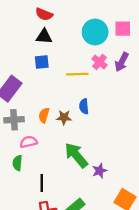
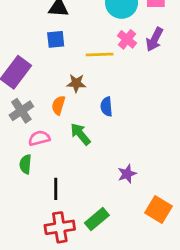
blue semicircle: (84, 106) -> (106, 107), moved
brown star: (64, 117) -> (76, 83), moved
gray cross: (14, 120) -> (21, 111), turned -30
green arrow: (76, 155) -> (80, 134), moved, size x0.7

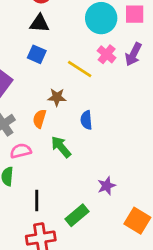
blue square: (56, 39) -> (37, 54), turned 30
yellow line: (100, 54) -> (80, 69), turned 35
green rectangle: (97, 219) -> (77, 215), moved

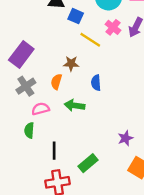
blue square: (37, 54) -> (76, 16), moved
green arrow: (61, 147) -> (74, 105), turned -42
purple star: (107, 186) -> (125, 138), moved

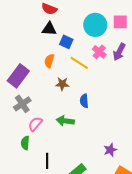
orange semicircle: (56, 82) -> (49, 61), moved
pink semicircle: (41, 109) -> (35, 124), turned -35

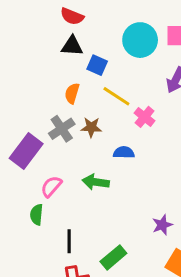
pink cross: (99, 52) -> (145, 117), moved
purple rectangle: (18, 76) -> (26, 151), moved
blue semicircle: (84, 101) -> (124, 152), turned 96
gray cross: (22, 104) -> (62, 129), moved

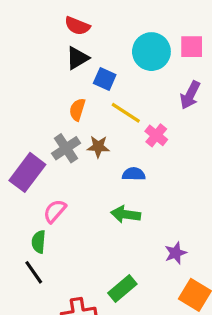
black triangle: (72, 46) -> (77, 58), turned -35
green arrow: (96, 182) -> (126, 214), moved
black line: (69, 241) -> (34, 272), moved, turned -35

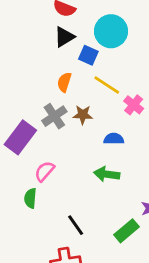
cyan circle: (151, 52) -> (111, 31), moved
black line: (34, 272) -> (76, 225), moved
green rectangle: (122, 288) -> (127, 231), moved

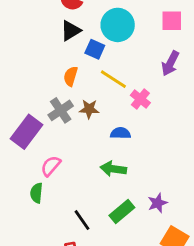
green rectangle: (127, 231) -> (122, 212), moved

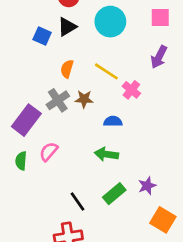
blue square: (95, 49) -> (42, 36), moved
green semicircle: (36, 193) -> (21, 161), moved

